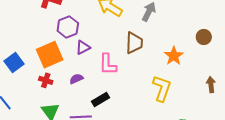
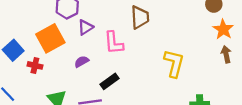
orange star: (174, 56) -> (223, 29), moved
red cross: (46, 80) -> (35, 65), moved

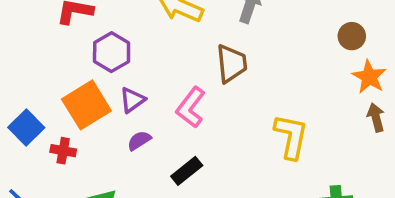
purple triangle: (85, 27) -> (132, 100), moved
pink L-shape: (114, 43) -> (191, 107), turned 45

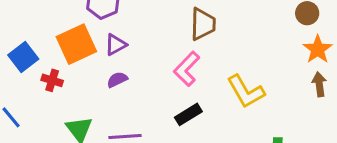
pink L-shape: (191, 107) -> (187, 69), moved
yellow L-shape: (291, 136) -> (246, 92), turned 132
black rectangle: (187, 171) -> (188, 114), moved

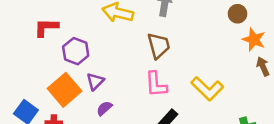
pink L-shape: (187, 69) -> (156, 84), turned -32

